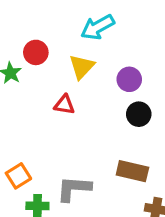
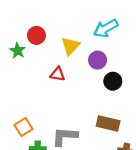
cyan arrow: (98, 27) -> (106, 28), moved
purple circle: (129, 79) -> (98, 60), moved

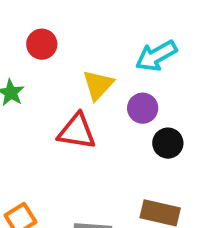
red circle: (36, 35) -> (42, 44), moved
red triangle: (58, 74) -> (77, 131), size x1.5

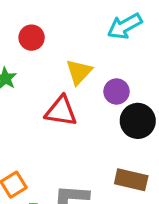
cyan arrow: (156, 56) -> (125, 26), moved
black circle: (168, 143) -> (138, 121), size x1.4

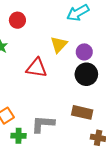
yellow triangle: (79, 72) -> (59, 45), moved
purple circle: (117, 91) -> (84, 52), moved

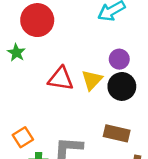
red circle: (17, 20) -> (37, 20), size x1.6
yellow triangle: (59, 45) -> (92, 80), moved

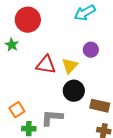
black circle: (122, 86) -> (74, 91), moved
brown rectangle: (117, 133) -> (100, 106), moved

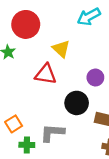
purple circle: (91, 50) -> (95, 78), moved
yellow triangle: (70, 66) -> (61, 49), moved, turned -30

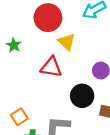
red circle: (26, 24) -> (48, 18), moved

